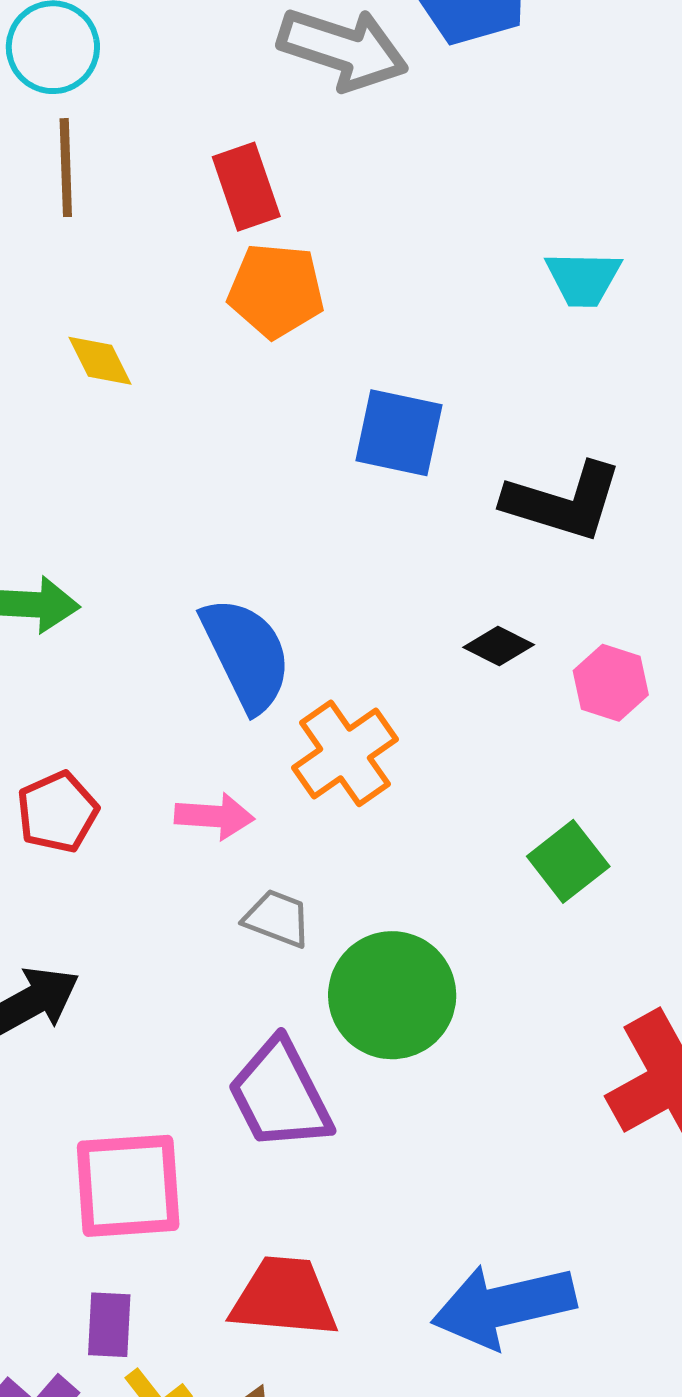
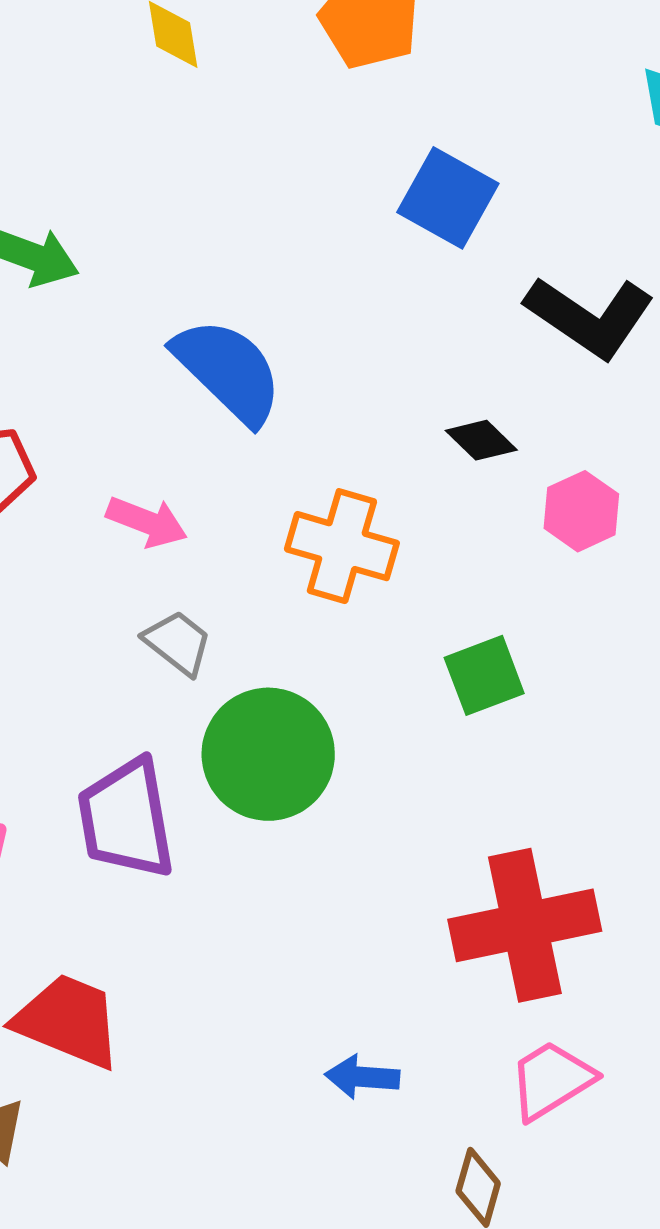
blue semicircle: (246, 654) -> (228, 371), turned -37
orange cross: (345, 753) -> (342, 546), moved, turned 34
blue arrow: (503, 1306) -> (362, 1077), moved, size x0.5

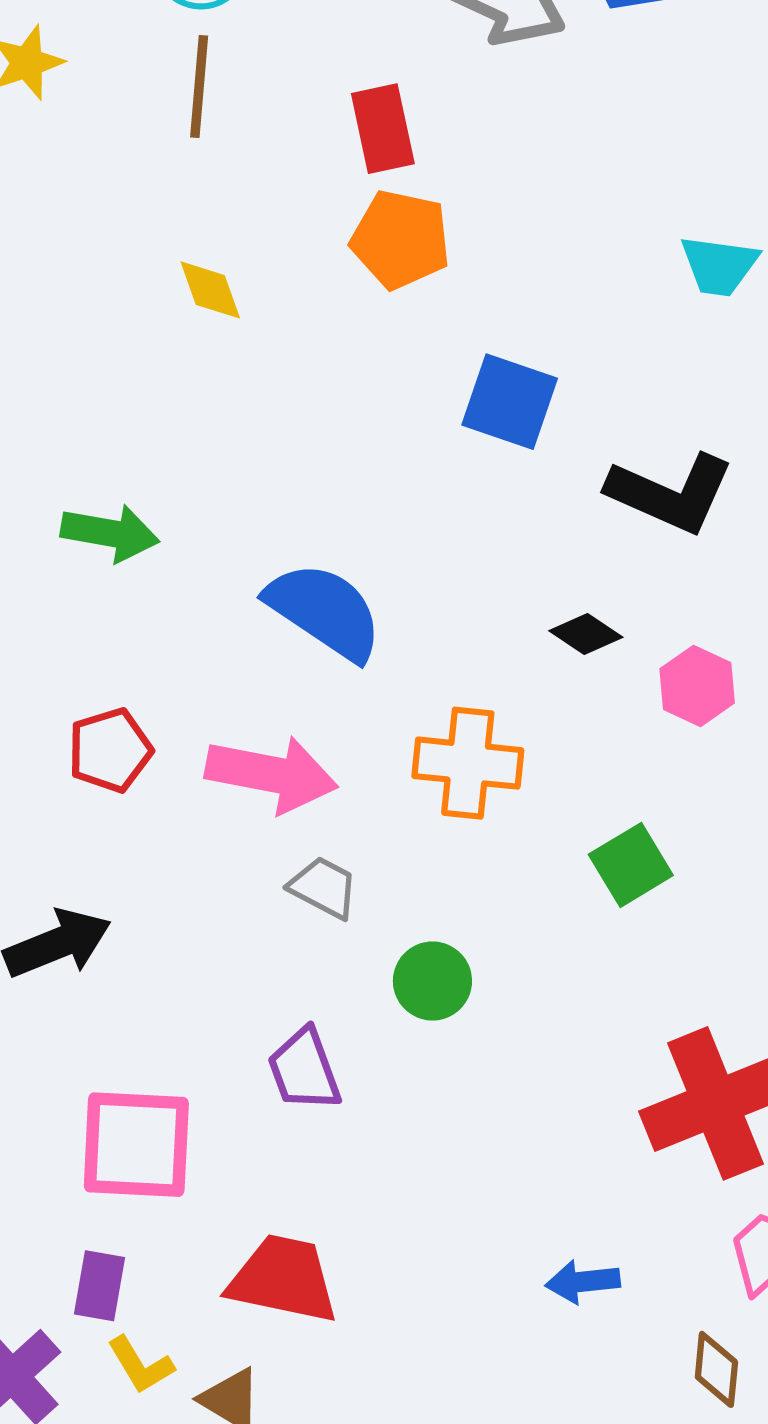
pink arrow: (147, 522) -> (272, 774), size x1.6
green circle: (268, 754) -> (432, 981), size x0.6
purple trapezoid: (126, 819) -> (304, 1070), size x0.7

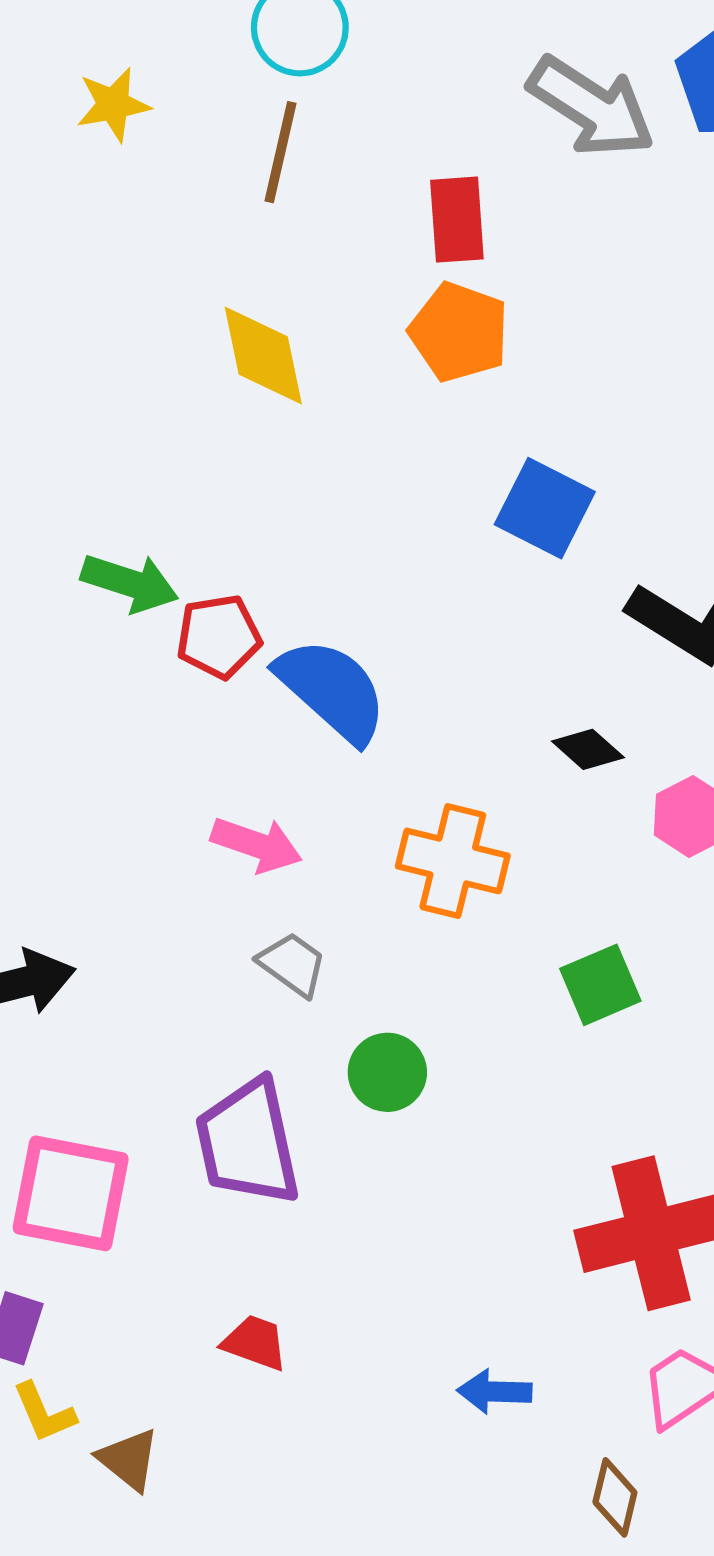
yellow diamond: (210, 290) -> (263, 356), size x1.5
red pentagon: (110, 750) -> (219, 637), moved
pink arrow: (272, 774) -> (257, 845), size x0.7
purple trapezoid: (304, 1070) -> (248, 1142), size x1.5
red trapezoid: (283, 1279) -> (255, 1343), moved, size x0.6

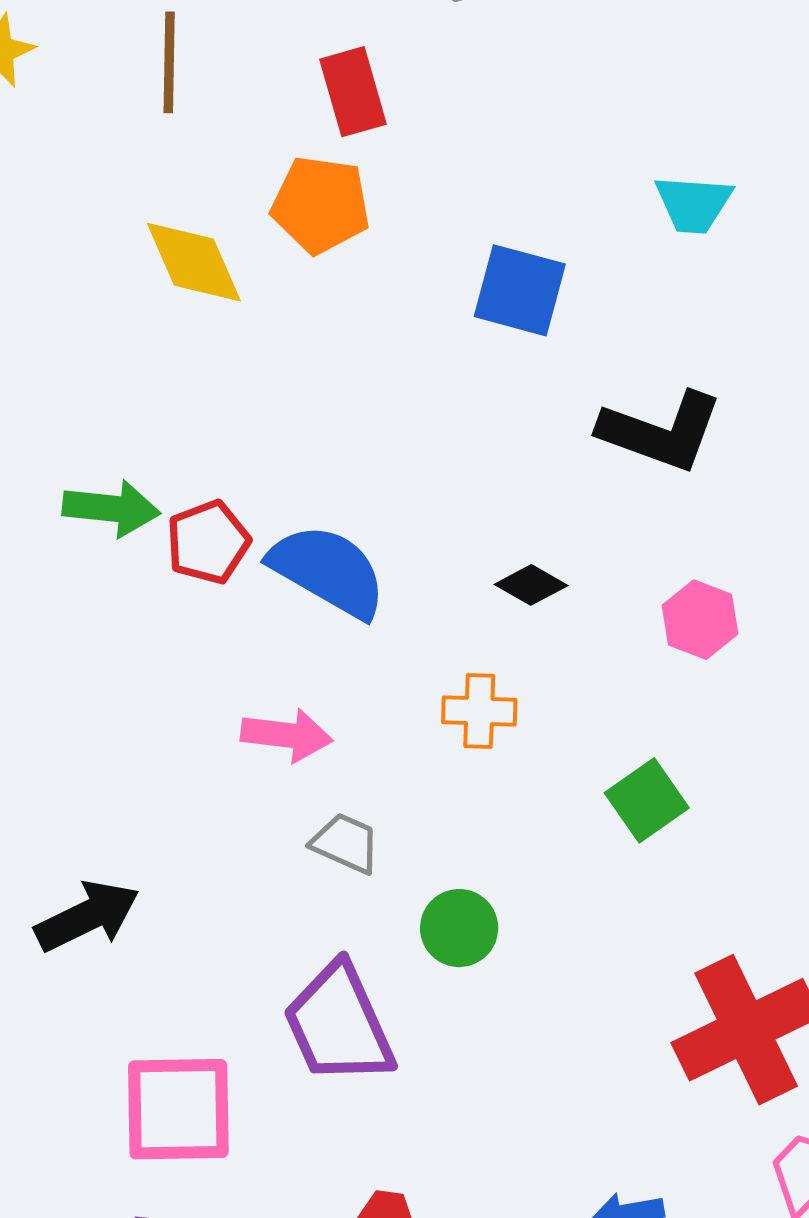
orange pentagon: (459, 332) -> (321, 205), moved
blue square: (545, 508) -> (520, 290), moved
black diamond: (588, 749) -> (531, 585), moved
orange cross: (453, 861) -> (479, 711), size x0.7

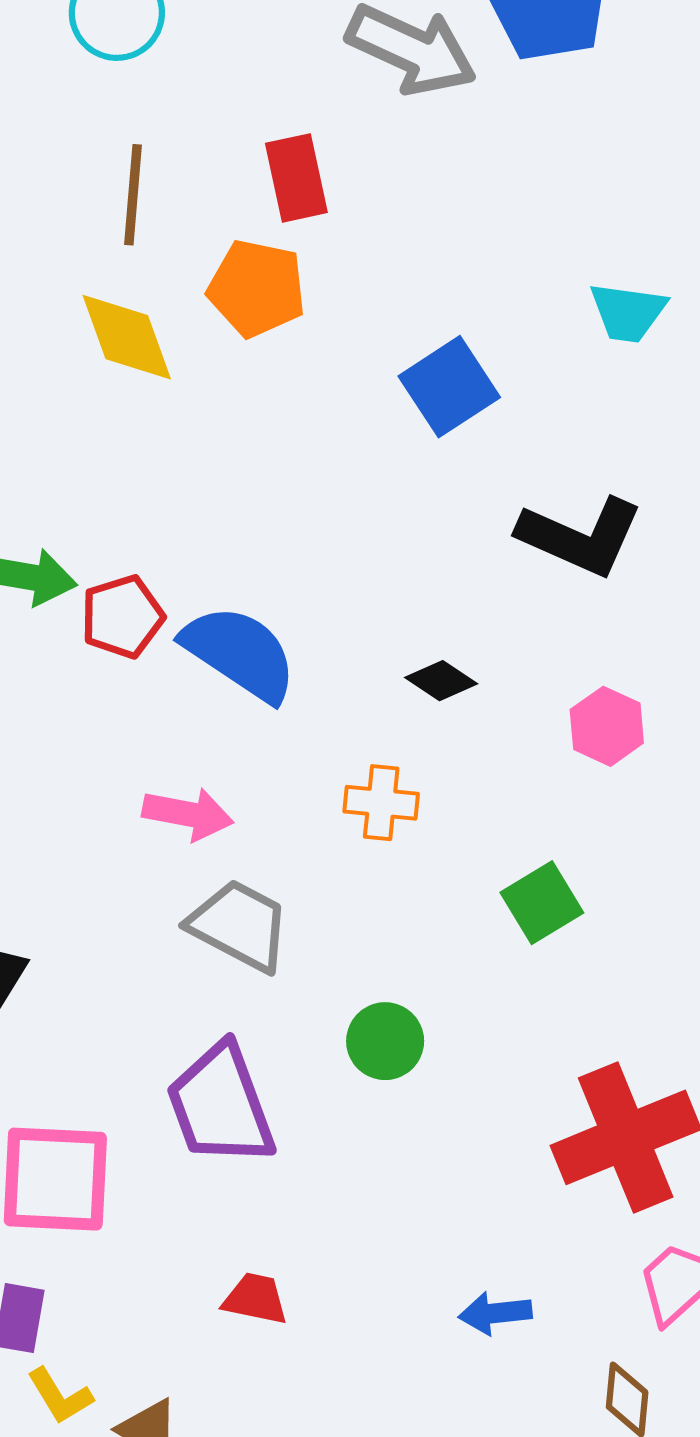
brown line: (169, 62) -> (133, 195), moved
blue square: (520, 290) -> (449, 387), turned 38
gray trapezoid: (346, 843) -> (239, 925), size x1.5
green circle: (459, 928) -> (385, 1041), moved

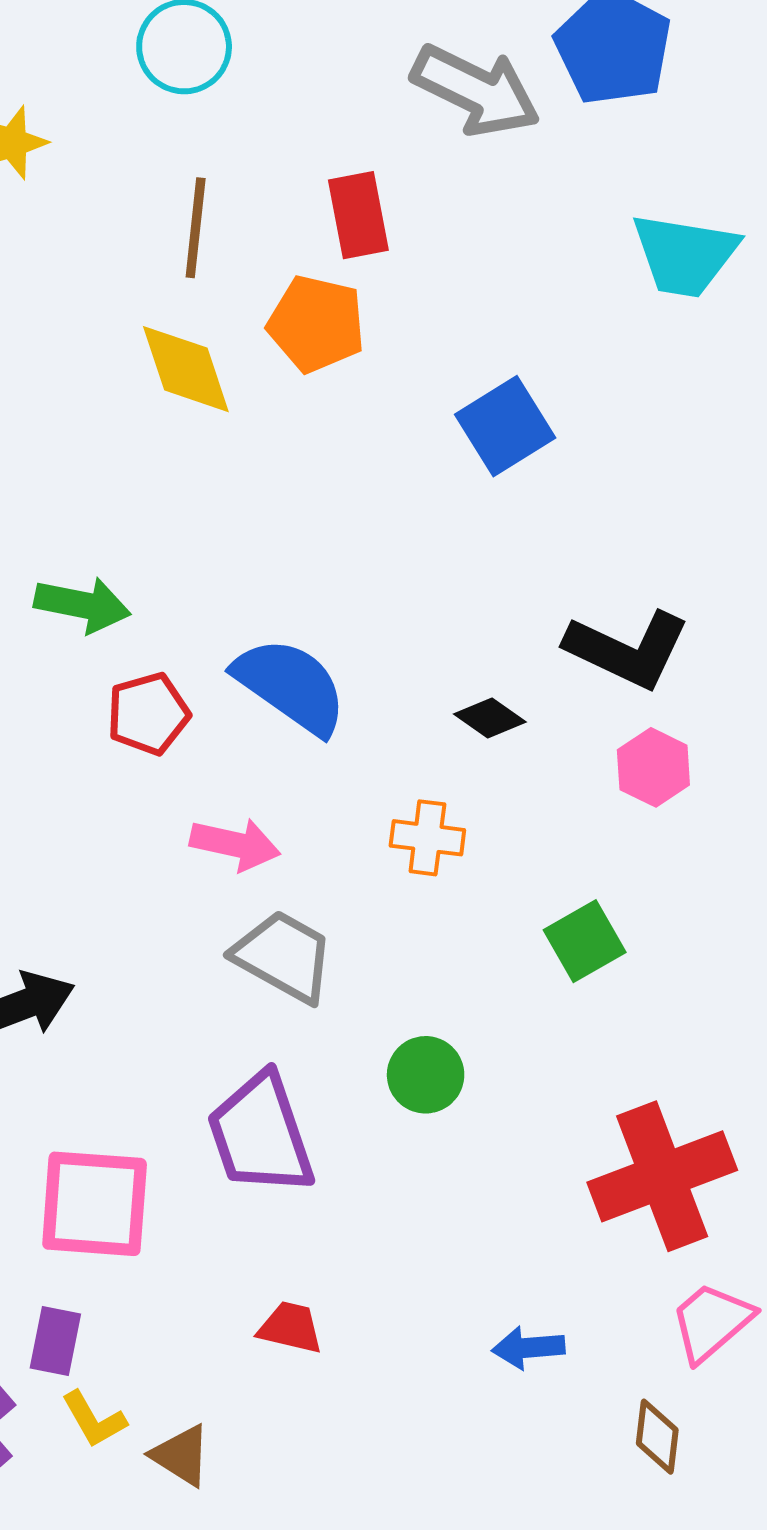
cyan trapezoid: (628, 312) -> (685, 255), moved, size x1.4
black L-shape: (580, 536) -> (627, 649), moved
red pentagon: (122, 617) -> (148, 714), moved

